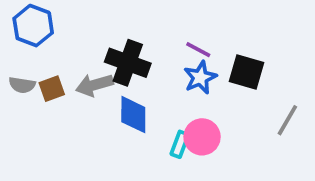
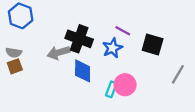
blue star: (200, 78) -> (112, 48), moved
brown square: (52, 89) -> (15, 66), moved

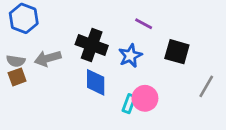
purple line: (123, 31) -> (144, 24), moved
gray arrow: (58, 53) -> (48, 58), moved

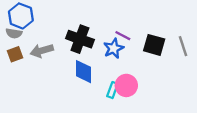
purple line: (144, 24) -> (123, 36), moved
gray semicircle: (16, 61) -> (14, 33), moved
brown square: (17, 77) -> (15, 54), moved
gray line: (206, 86) -> (183, 46), moved, turned -48

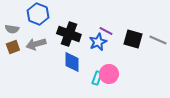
blue hexagon: (21, 16) -> (38, 14), moved
gray line: (183, 46) -> (158, 40), turned -48

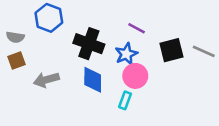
purple line: (106, 31) -> (137, 28), moved
black square: (133, 39) -> (171, 50), turned -30
gray arrow: (36, 44) -> (46, 80), moved
pink circle: (109, 74) -> (135, 76), moved

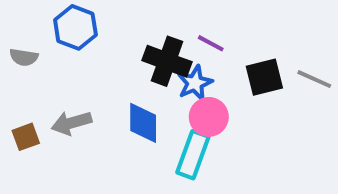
black cross: (89, 44) -> (167, 61), moved
brown square: (17, 60) -> (26, 137), moved
cyan rectangle: (125, 100) -> (193, 155), size x1.6

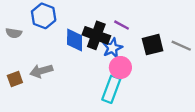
blue diamond: (143, 123) -> (75, 40), moved

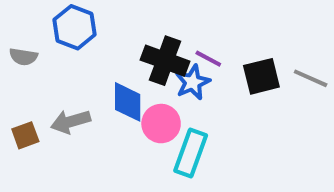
purple line: (122, 25) -> (208, 59), moved
blue diamond: (75, 40) -> (128, 102), moved
pink circle: (120, 67) -> (161, 124), moved

